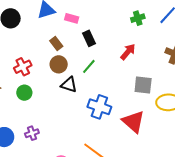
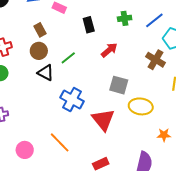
black rectangle: (89, 38) -> (89, 25), moved

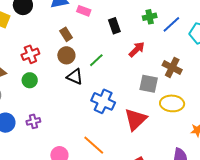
blue line: (154, 20) -> (171, 24), moved
brown cross: (155, 60) -> (172, 67), moved
red triangle: (103, 120) -> (136, 119), turned 30

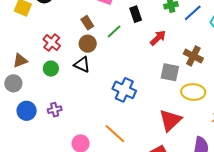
red cross: (30, 54) -> (52, 43), turned -30
green line: (96, 60) -> (114, 31), moved
black triangle: (75, 77) -> (82, 64), moved
red triangle: (136, 119) -> (170, 120), moved

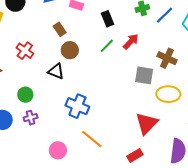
green line: (114, 31) -> (107, 46), moved
brown circle: (88, 44) -> (70, 50), moved
green circle: (51, 69) -> (25, 95), moved
blue cross: (124, 90) -> (77, 106), moved

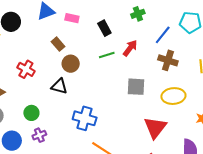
blue line: (165, 15) -> (163, 35), moved
green line: (107, 46) -> (107, 55), turned 35
gray square: (144, 75) -> (136, 87), moved

